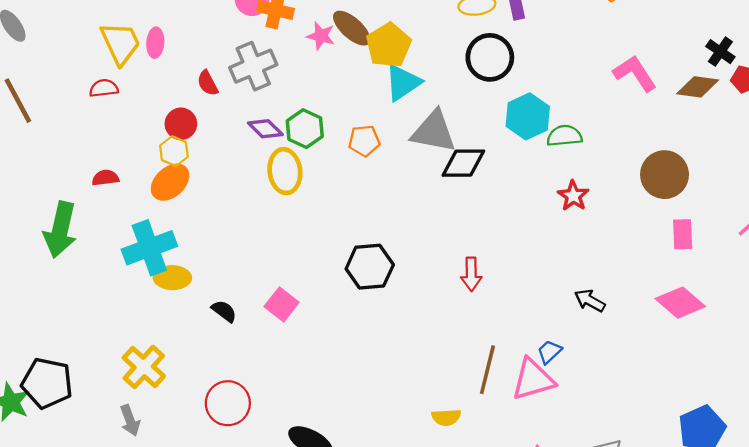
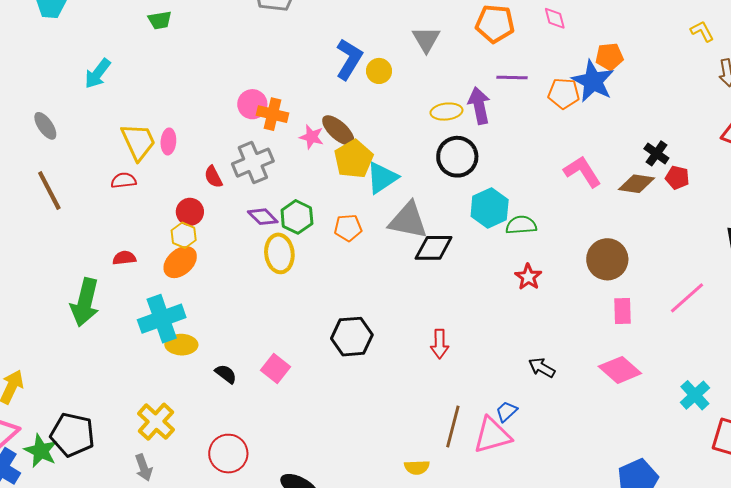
yellow pentagon: (389, 45) -> (354, 159), moved

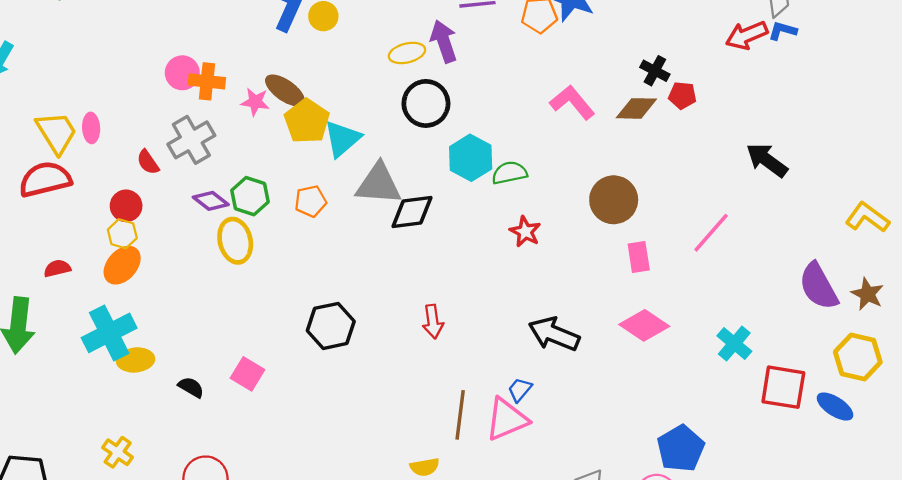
red semicircle: (124, 180) -> (45, 179), size x1.8
black arrow: (542, 368) -> (554, 334), size x1.6
yellow cross: (156, 422) -> (118, 452), size x0.7

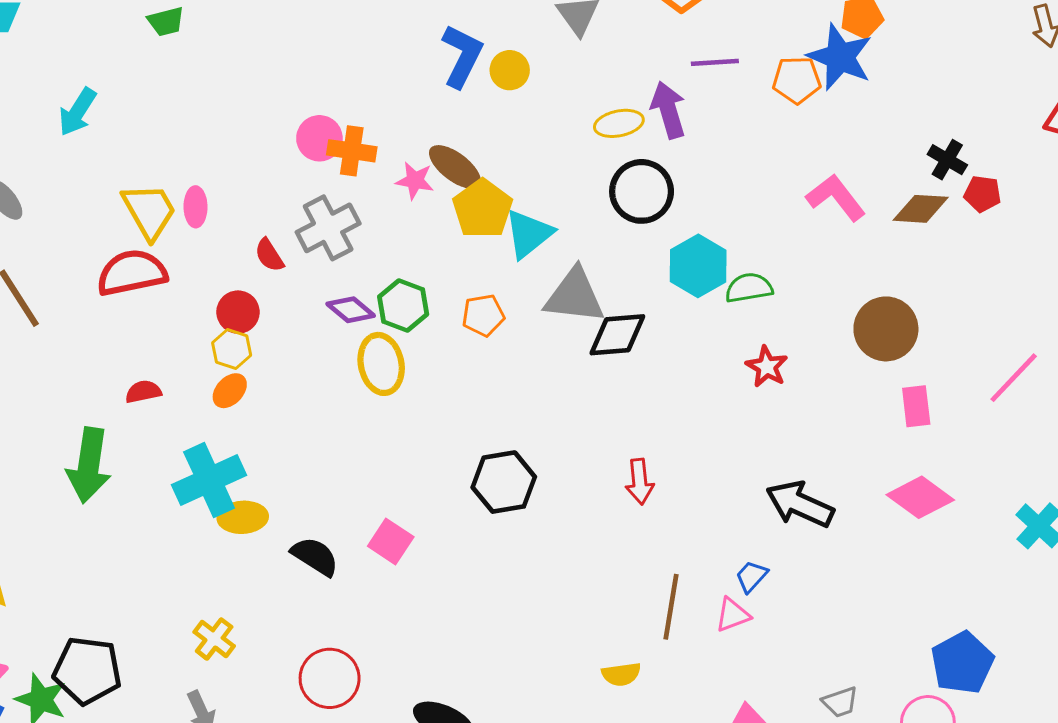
orange ellipse: (122, 265) -> (230, 391), size x0.7
black semicircle: (191, 387) -> (315, 556), size x1.4
pink triangle: (507, 419) -> (733, 615), size x0.6

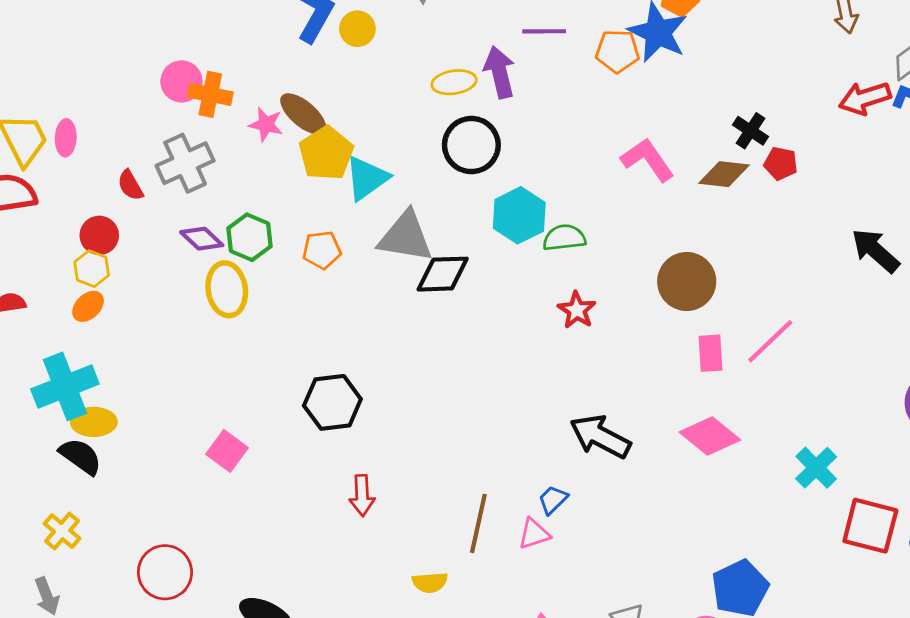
pink line: (1014, 378) -> (770, 341), moved
red arrow: (640, 481) -> (362, 495), moved
black semicircle: (315, 556) -> (81, 456), moved

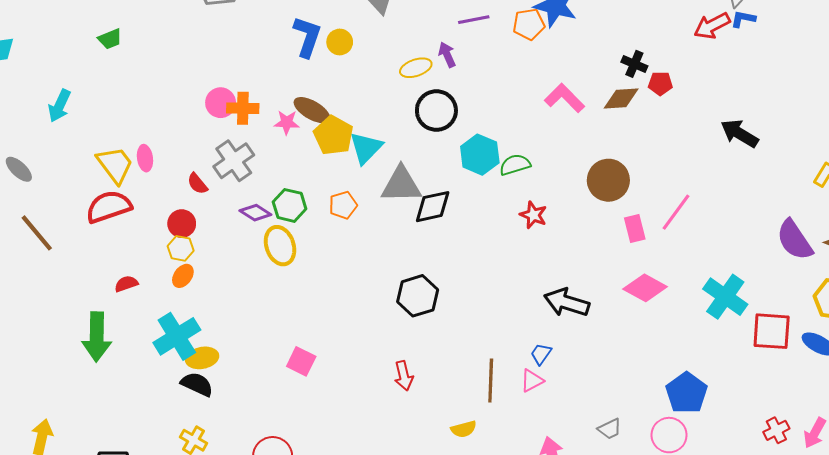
purple arrow: (500, 72) -> (447, 55), size x0.7
black hexagon: (332, 402) -> (418, 296), moved
cyan cross: (816, 468) -> (725, 297), size x1.4

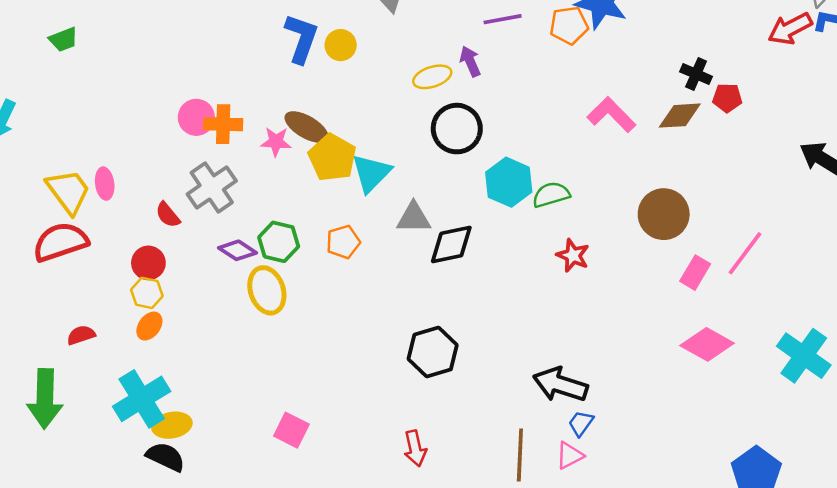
gray triangle: (401, 185) -> (414, 218), size x0.7
pink rectangle: (635, 228) -> (695, 273), turned 44
black arrow: (567, 302) -> (560, 385), moved

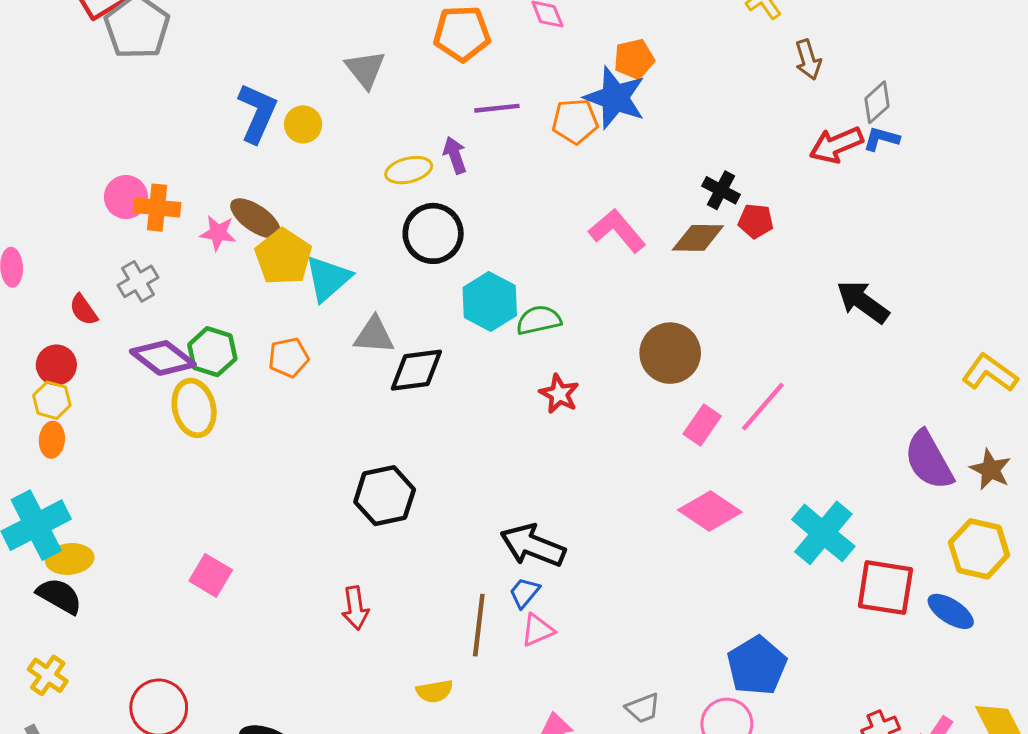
gray cross: (212, 187) -> (138, 281), size x0.7
purple diamond: (238, 250) -> (163, 358), size x1.4
orange ellipse: (149, 326) -> (52, 440), turned -36
blue trapezoid: (581, 423) -> (524, 593), moved

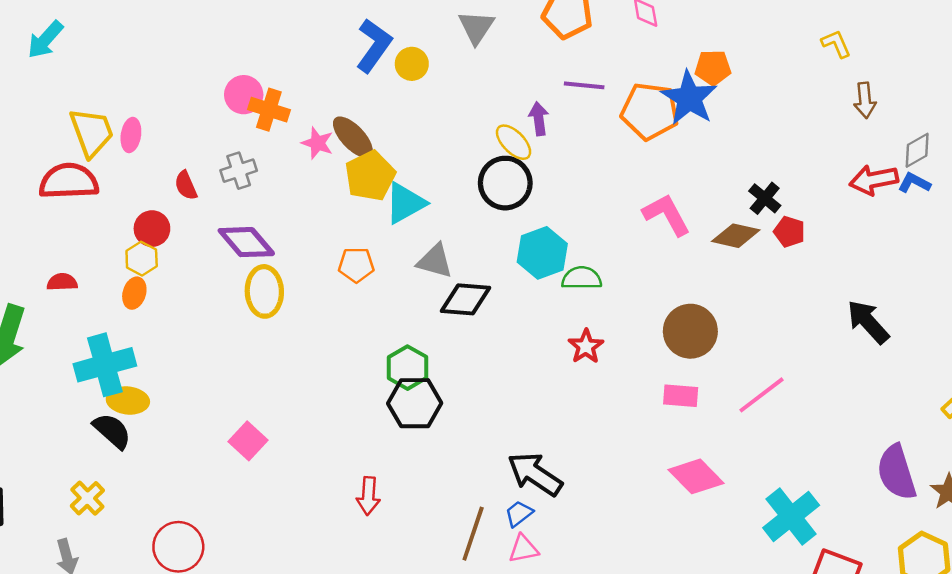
orange pentagon: (575, 121) -> (650, 111), size x1.4
yellow ellipse: (409, 170) -> (514, 142), moved, turned 48
green hexagon: (212, 352) -> (408, 368), moved
pink rectangle: (702, 425) -> (681, 396), moved, turned 48

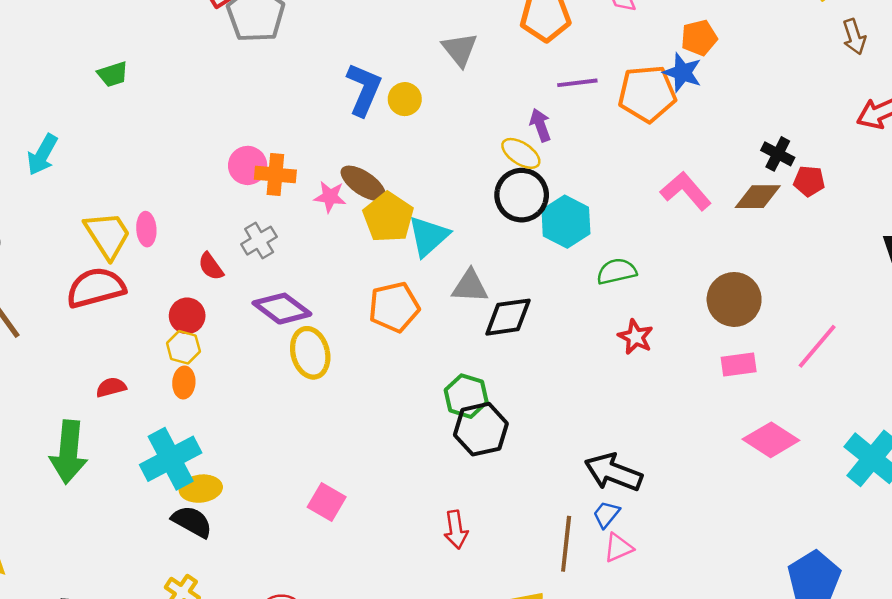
blue star: (689, 98) -> (683, 72), size x0.7
cyan hexagon: (542, 253) -> (566, 222), moved
orange pentagon: (356, 265) -> (394, 307), size x1.4

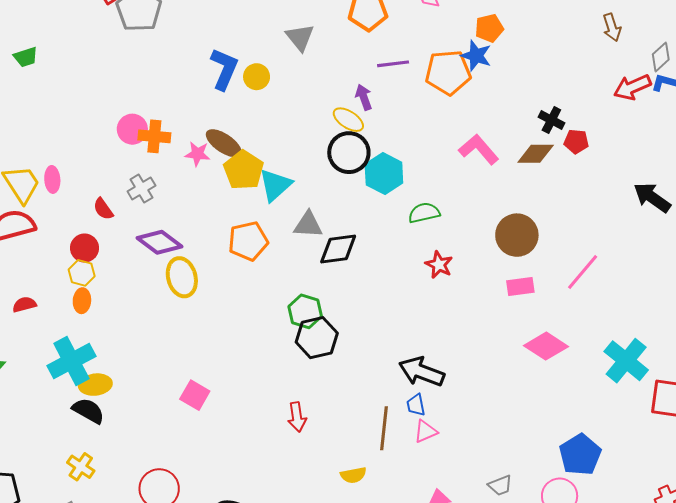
blue trapezoid: (606, 514) -> (416, 405), turned -50

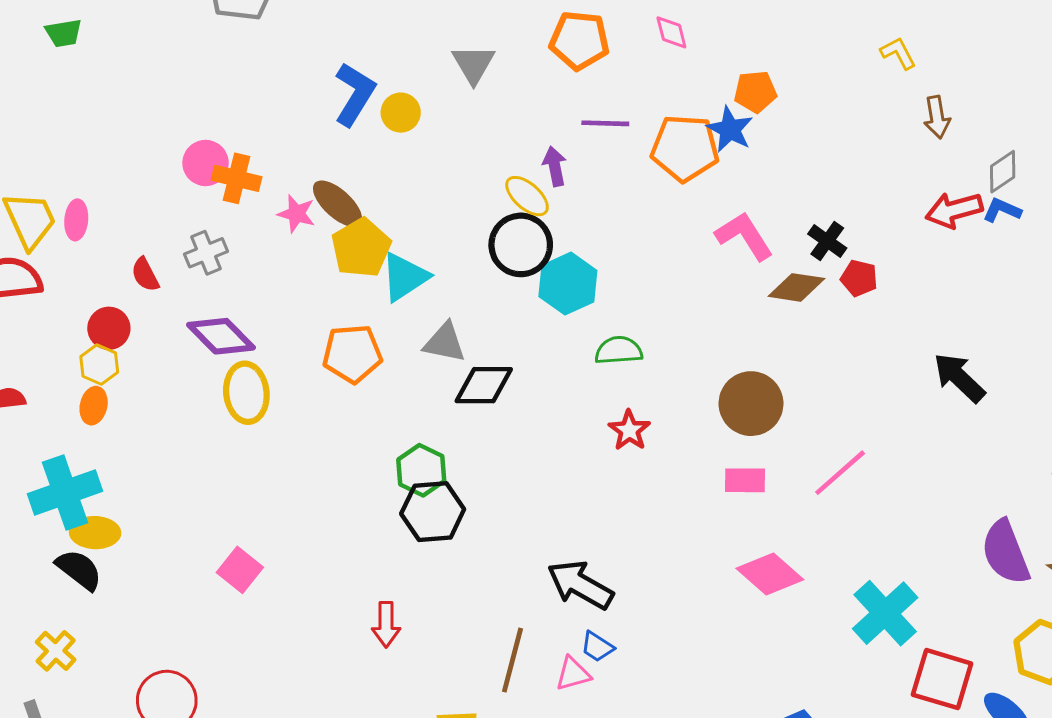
pink L-shape: (479, 149) -> (744, 236), moved
blue trapezoid: (416, 405) -> (597, 647), moved, turned -55

